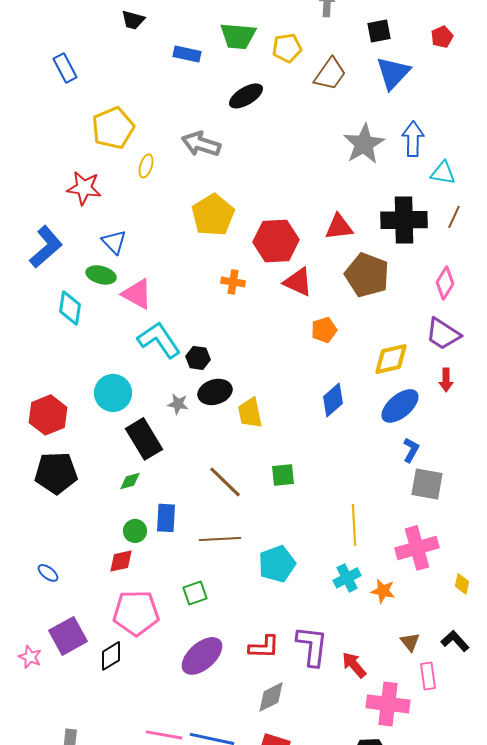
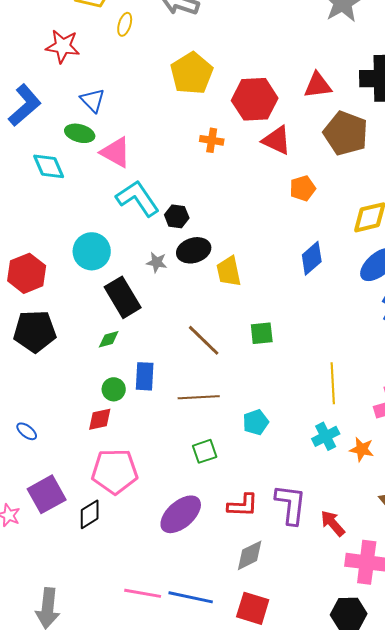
cyan diamond: (70, 308) -> (49, 166), turned -32
cyan pentagon: (277, 564) -> (256, 422), size x0.7
green square: (195, 593) -> (205, 451), moved

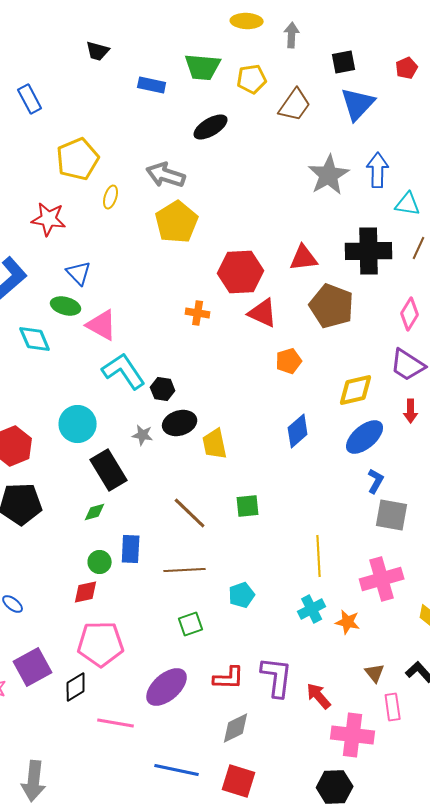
yellow pentagon: (192, 73) -> (177, 222), moved
pink line: (143, 593) -> (116, 723), moved

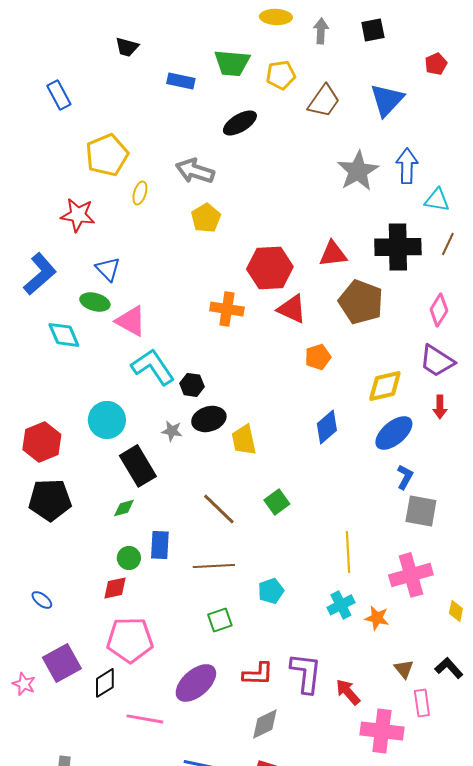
black square: (344, 62) -> (373, 30), moved
yellow pentagon: (177, 222) -> (206, 218), size x0.7
orange cross: (198, 313) -> (227, 309), size x1.4
green square: (248, 506) -> (277, 502), turned -30

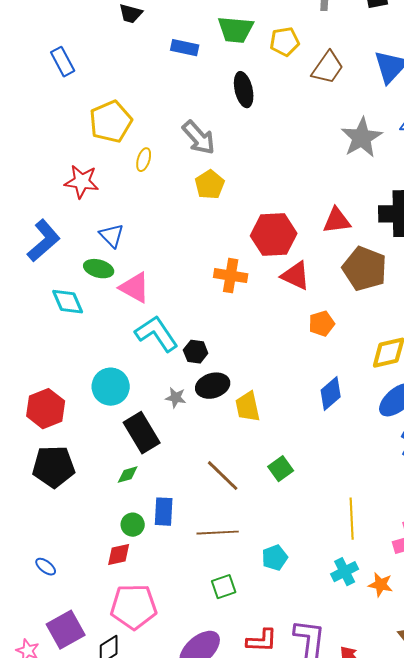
black ellipse: (240, 123) -> (244, 90), turned -72
gray arrow: (195, 171) -> (199, 138), turned -150

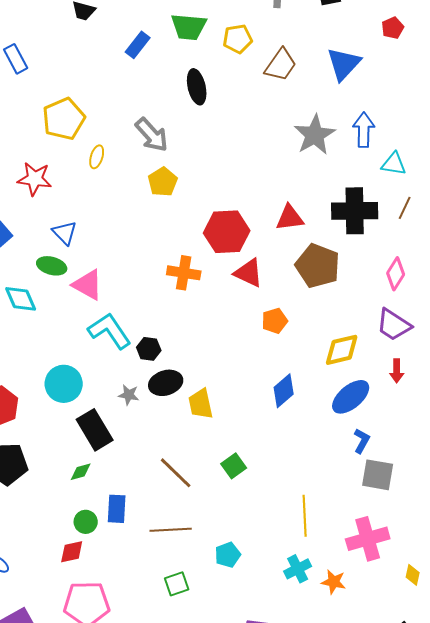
blue rectangle: (185, 48) -> (138, 45), turned -64

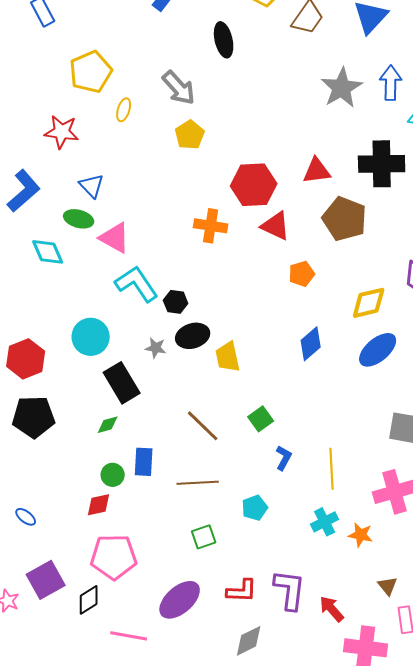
blue L-shape: (362, 441) -> (284, 458), moved

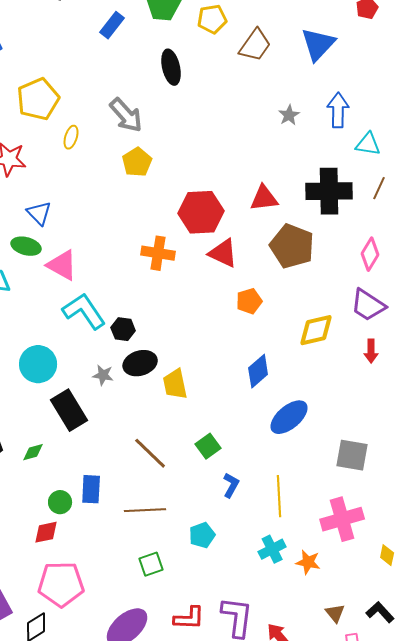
gray star: (342, 88) -> (289, 115), size x0.5
blue ellipse: (378, 350) -> (289, 417), moved
green diamond: (108, 425) -> (33, 452), moved

